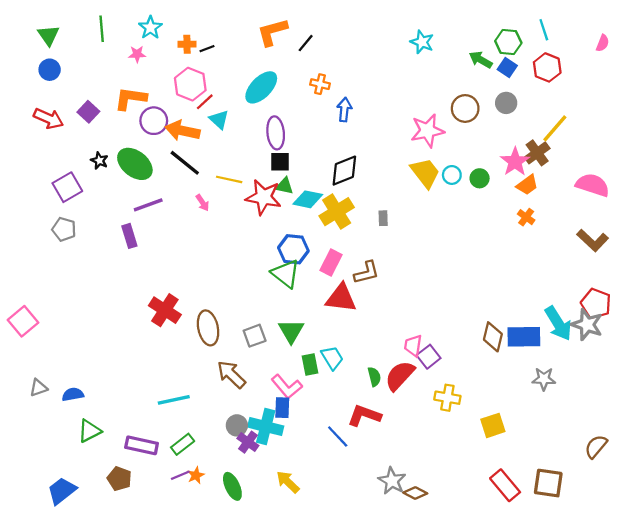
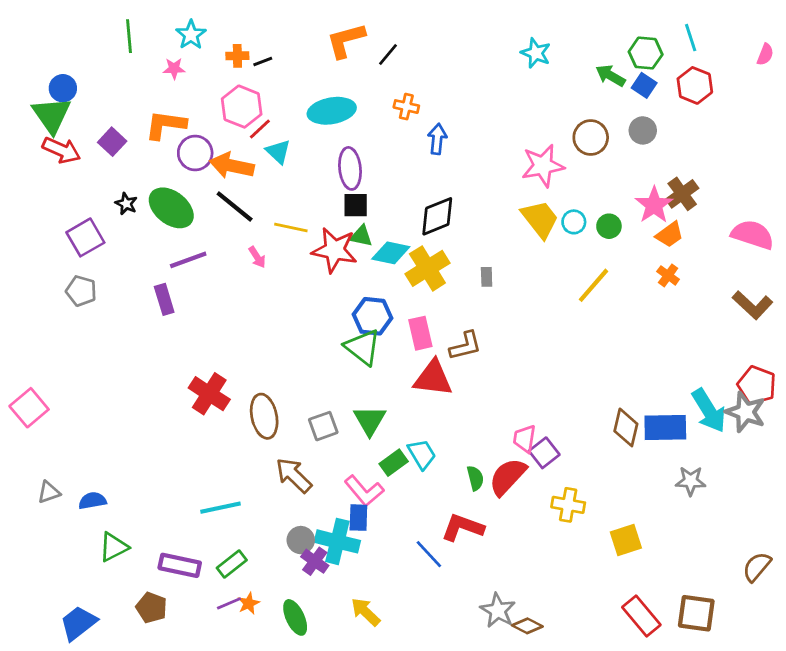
green triangle: (48, 35) -> (52, 115), moved, size x1.4
cyan ellipse: (261, 87) -> (332, 111), turned 36
yellow line: (555, 128) -> (593, 285), moved
pink rectangle: (331, 263) -> (420, 333), turned -40
green rectangle: (310, 364) -> (394, 463), turned 65

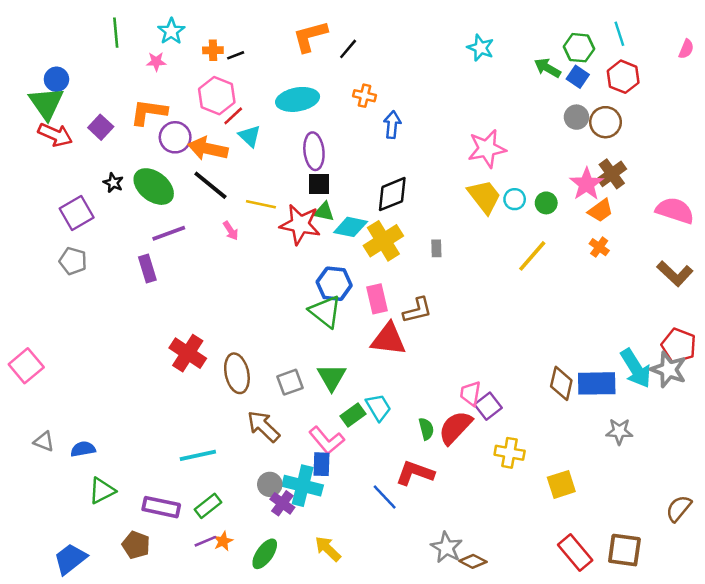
brown circle: (591, 138) -> (605, 122), moved
gray triangle: (49, 492) -> (44, 441), turned 40
green ellipse: (295, 617) -> (265, 554), turned 60

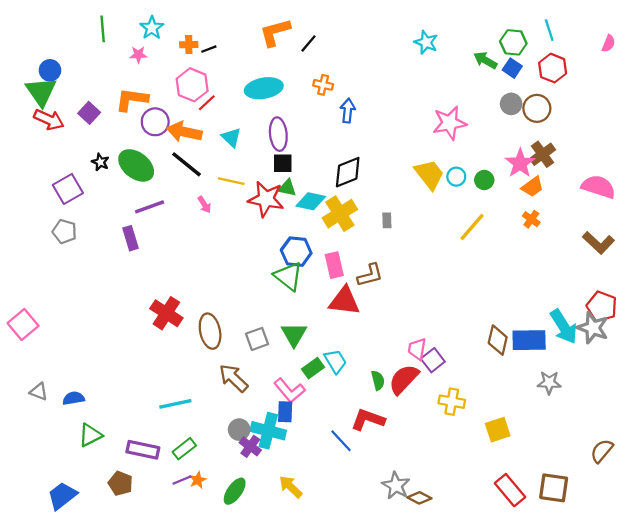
cyan triangle: (250, 136) -> (231, 137), moved
pink star: (487, 149) -> (450, 123), moved

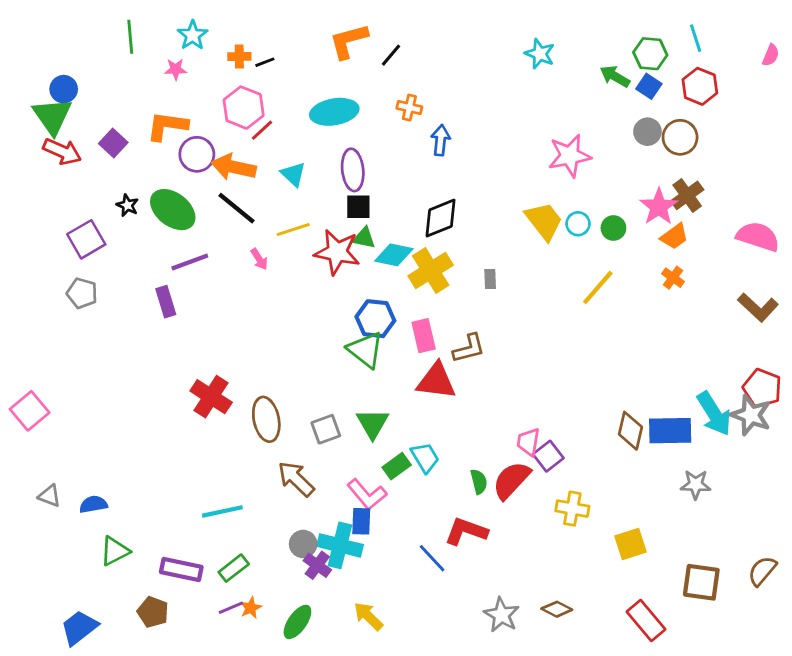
yellow line: (231, 181) -> (293, 229), turned -30
brown square: (554, 488) -> (701, 582), moved
brown diamond: (419, 498) -> (557, 609), moved

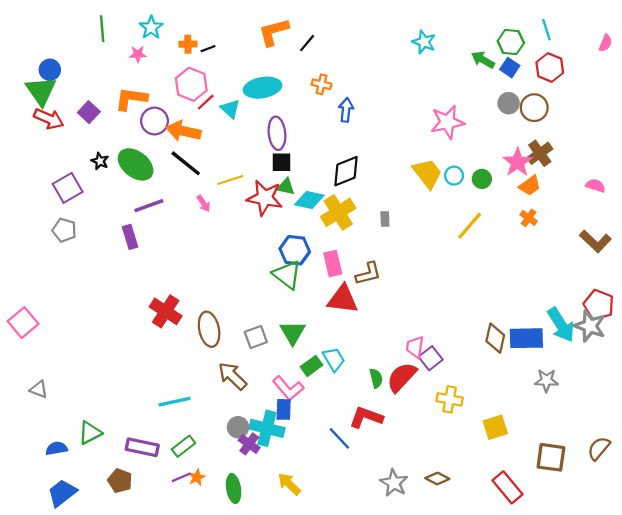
cyan triangle: (293, 174) -> (230, 109), moved
pink semicircle: (758, 237) -> (595, 186), size x0.6
blue semicircle: (93, 504) -> (57, 448), moved
green ellipse: (297, 622) -> (234, 488), turned -44

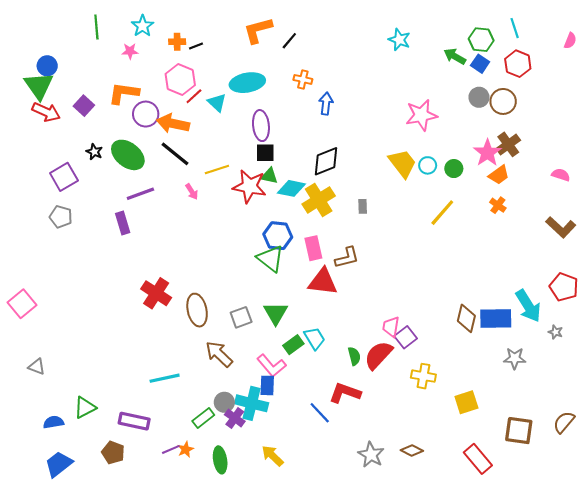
gray star: (590, 326) -> (555, 332), moved, size x0.5
green rectangle: (183, 446) -> (203, 418), moved

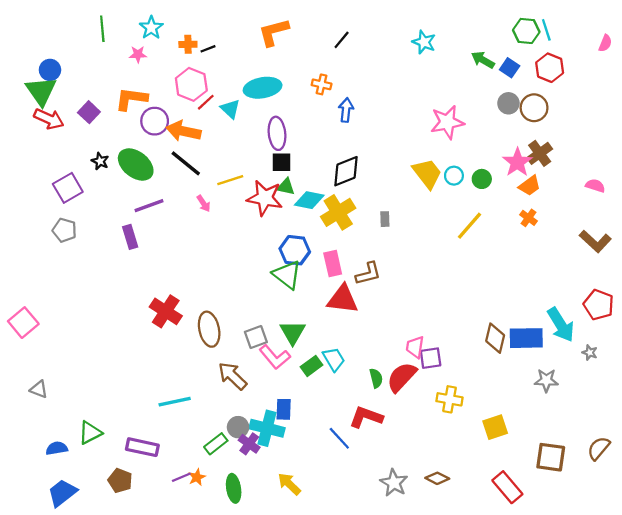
green hexagon: (481, 40) -> (526, 31), moved
black line: (289, 41) -> (342, 40), moved
purple square: (406, 337) -> (431, 358), turned 30
pink L-shape: (271, 366) -> (275, 357), moved

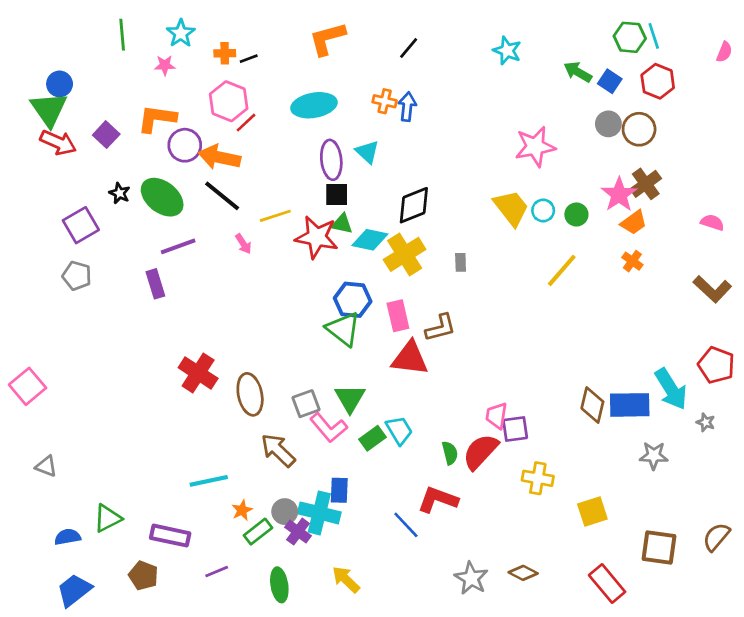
cyan triangle: (230, 109) -> (367, 152), moved
blue arrow: (346, 110) -> (407, 107), moved
orange star: (197, 477) -> (242, 510), moved

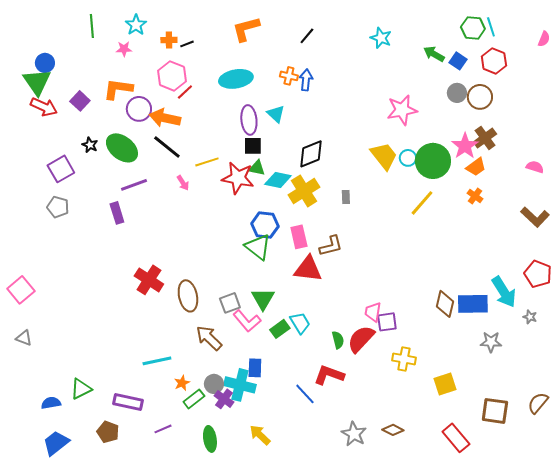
green circle: (576, 214) -> (433, 161), size x2.0
gray triangle: (46, 466) -> (24, 338), moved

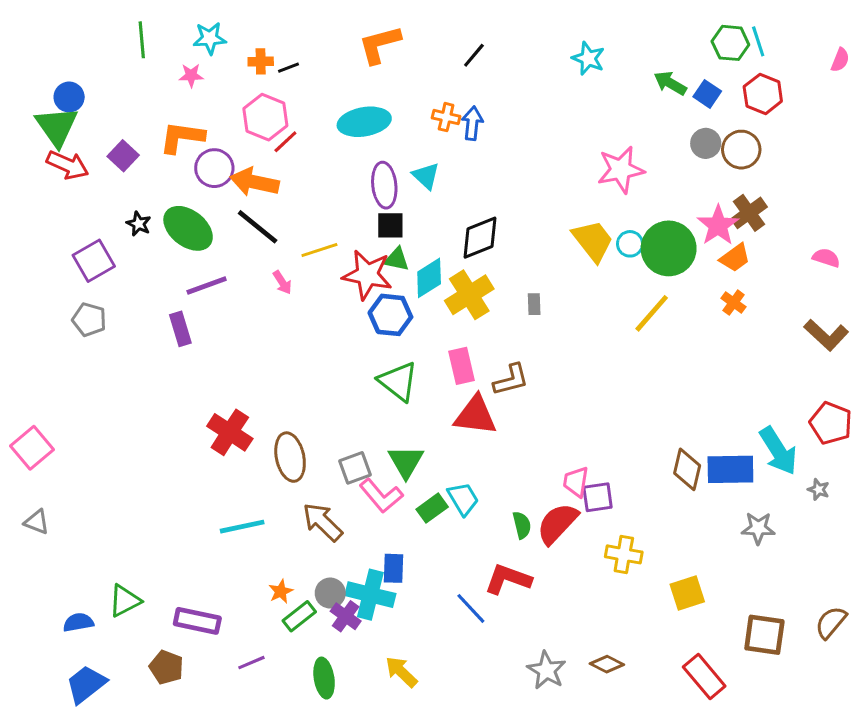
cyan star: (136, 25) -> (210, 38), turned 30
cyan diamond: (278, 180) -> (429, 278), turned -44
blue hexagon: (265, 225) -> (390, 315), moved
cyan line: (157, 361) -> (242, 527), moved

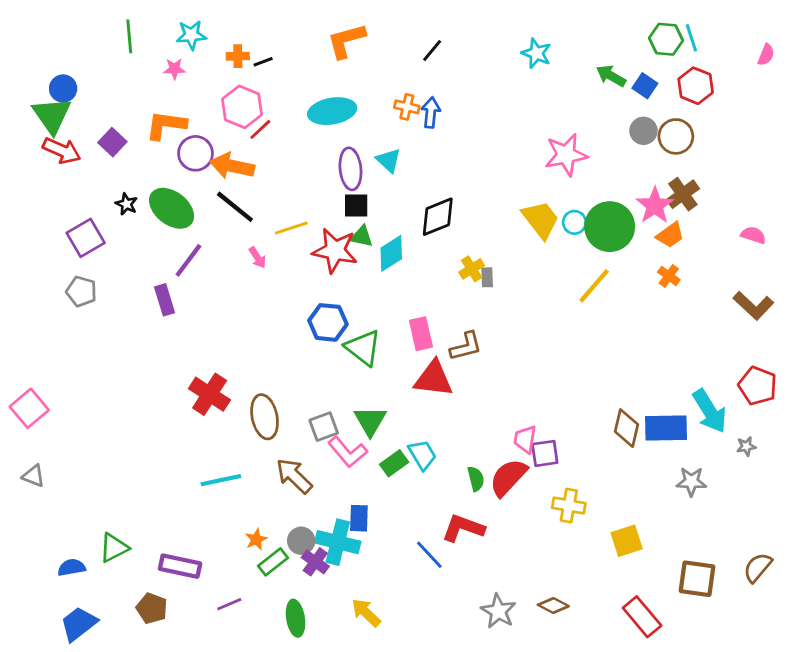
purple line: (207, 286) -> (188, 260), turned -33
yellow cross: (469, 295) -> (472, 269), moved, size x0.6
blue hexagon: (390, 315) -> (328, 322), moved
gray star: (818, 490) -> (746, 446), turned -30

